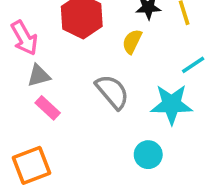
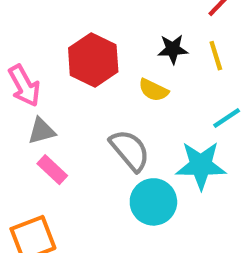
yellow semicircle: (132, 41) -> (153, 90), turned -90
cyan circle: (148, 155) -> (153, 202), moved, size x1.4

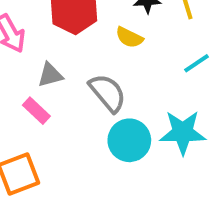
gray triangle: (42, 131) -> (50, 75), moved
cyan star: (201, 165) -> (183, 132), moved

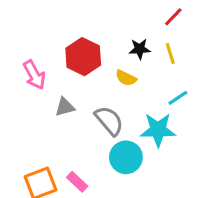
pink rectangle: (36, 111) -> (77, 182), moved
cyan star: (183, 132) -> (158, 130), moved

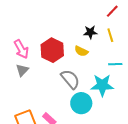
red hexagon: (83, 57) -> (52, 50), moved
cyan line: (178, 98) -> (115, 64), turned 32
gray triangle: (65, 107) -> (22, 70), moved, turned -32

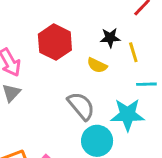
yellow line: (110, 35) -> (133, 52), moved
red hexagon: (52, 50) -> (55, 42), moved

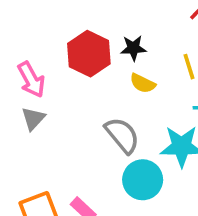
black star: (110, 38) -> (133, 48), moved

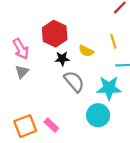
black star: (133, 48) -> (62, 59), moved
cyan circle: (143, 180) -> (98, 115), moved

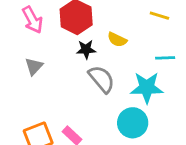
yellow line: (113, 41) -> (159, 16), moved, turned -56
pink arrow: (21, 49) -> (32, 20), moved

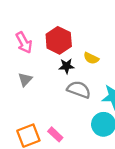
gray semicircle: (102, 79) -> (79, 90), turned -30

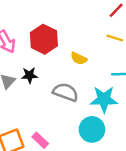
black star: (67, 66) -> (29, 75), moved

